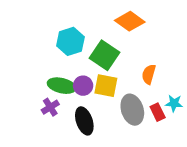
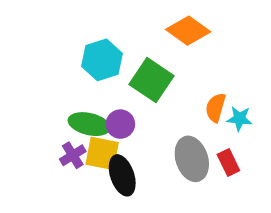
yellow square: (106, 86) -> (102, 153), moved
cyan star: (174, 103) -> (239, 119), moved

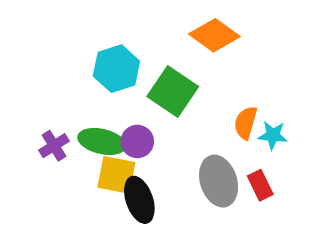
purple cross: (73, 155) -> (54, 146), moved

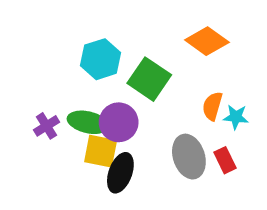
orange diamond: (214, 35) -> (207, 41), moved
purple circle: (137, 141) -> (119, 122), size x1.4
black ellipse: (139, 200) -> (120, 173), turned 39

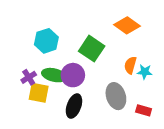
cyan hexagon: (101, 59) -> (46, 41), moved
yellow square: (101, 151) -> (39, 93), moved
red rectangle: (225, 160) -> (144, 110), moved, turned -48

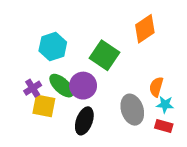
orange diamond: (127, 25) -> (145, 29), turned -70
orange semicircle: (130, 65) -> (156, 87), moved
cyan star: (145, 72) -> (165, 105), moved
green ellipse: (54, 75) -> (62, 86), turned 30

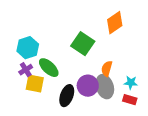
cyan hexagon: (53, 46) -> (28, 48), moved
purple circle: (83, 86) -> (88, 86), moved
orange semicircle: (156, 87) -> (107, 69), moved

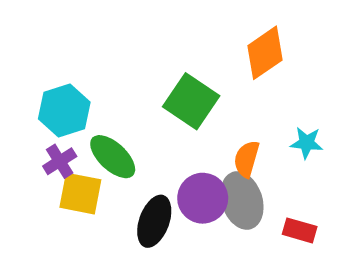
cyan star: (131, 83) -> (307, 143), moved

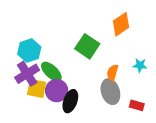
purple cross: (60, 161) -> (27, 74), size x1.6
purple circle: (203, 198) -> (57, 91), moved

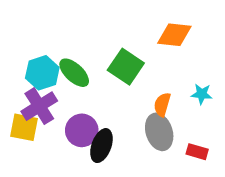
orange diamond: (121, 24) -> (174, 35), turned 40
green ellipse: (51, 72) -> (74, 73), moved
yellow square: (37, 88) -> (24, 127), moved

